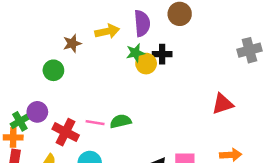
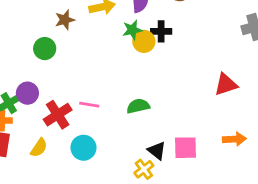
green semicircle: (121, 121) -> (138, 106), moved
red cross: (66, 132) -> (58, 115), turned 30

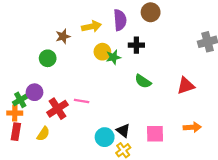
green star: (132, 30) -> (113, 57), moved
yellow circle: (144, 41) -> (102, 52), moved
green semicircle: (138, 106) -> (143, 81), moved, turned -133
cyan circle: (83, 148) -> (105, 137), moved
black triangle: (157, 151) -> (123, 131), moved

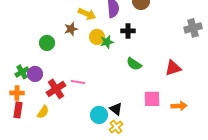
yellow arrow: (91, 27) -> (87, 14), turned 36
brown star: (63, 36) -> (71, 29), moved
green cross: (20, 100) -> (22, 72), moved
pink square: (155, 134) -> (152, 99), moved

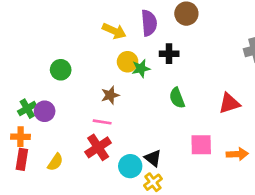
brown star: (71, 29) -> (110, 95), moved
green semicircle: (134, 64) -> (177, 98), turned 35
red cross: (56, 89) -> (98, 147), moved

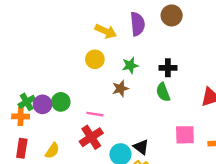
black cross: (169, 54) -> (168, 68), moved
yellow circle: (128, 62) -> (95, 59), moved
green circle: (61, 70) -> (61, 102), moved
brown star: (110, 95) -> (120, 89), moved
orange cross: (20, 137) -> (21, 117), moved

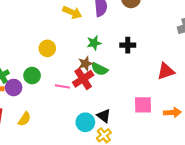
yellow circle: (95, 59) -> (47, 48), moved
green semicircle: (163, 92) -> (99, 69), moved, turned -42
purple circle: (43, 104) -> (14, 87), moved
red cross: (91, 137) -> (83, 79), moved

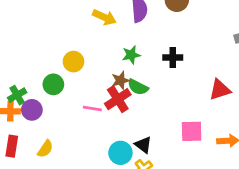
green circle: (32, 76) -> (53, 84), moved

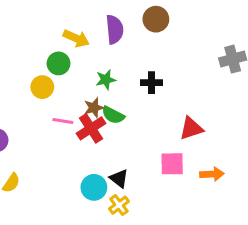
green circle: (53, 84) -> (59, 63), moved
red triangle: (220, 90) -> (191, 128), moved
pink line: (92, 109) -> (63, 121), moved

